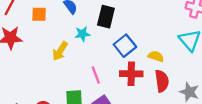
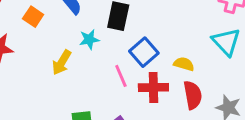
orange square: (39, 14) -> (33, 17), turned 35
pink line: (96, 75) -> (121, 76), moved

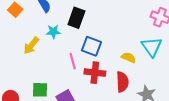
blue square: (144, 52) -> (91, 46), turned -36
yellow semicircle: (184, 64) -> (129, 58), moved

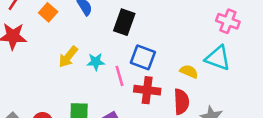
cyan star: (53, 32) -> (96, 62), moved
cyan triangle: (152, 47) -> (218, 58), turned -35

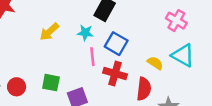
pink cross: (228, 21) -> (176, 21), moved
cyan star: (96, 62) -> (85, 33), moved

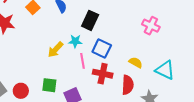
yellow arrow: (49, 32) -> (55, 50), moved
cyan triangle: (183, 55) -> (165, 70), moved

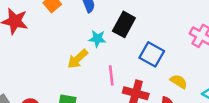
cyan star: (75, 41) -> (97, 39), moved
blue square: (102, 49) -> (152, 54), moved

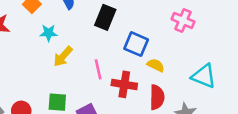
cyan star: (97, 39) -> (49, 33), moved
yellow semicircle: (179, 82) -> (156, 65), moved

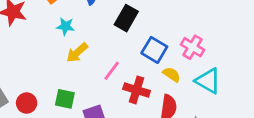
pink cross: (183, 20) -> (193, 47), moved
pink line: (98, 69) -> (112, 71), turned 42
cyan triangle: (204, 76) -> (208, 81), moved

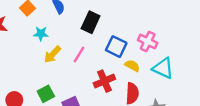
pink line: (112, 71) -> (79, 55), moved
red cross: (137, 90) -> (104, 81), turned -35
green square: (65, 99) -> (46, 94), turned -35

